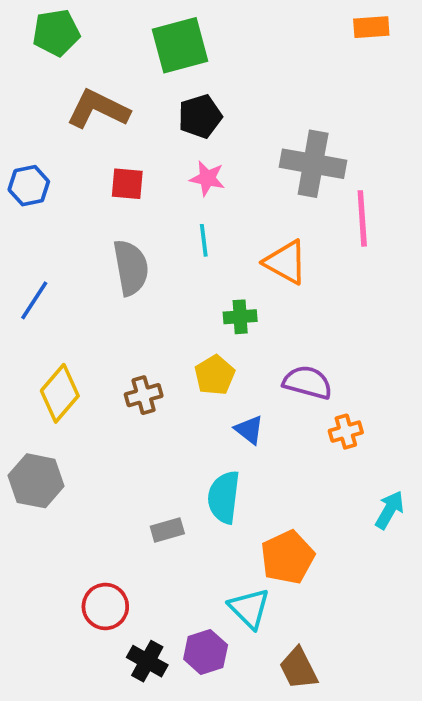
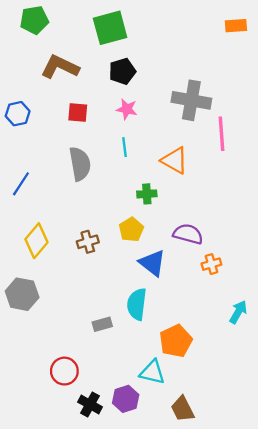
orange rectangle: (371, 27) -> (236, 26), moved
blue triangle: (249, 430) -> (152, 263), size x1.5
cyan triangle: (249, 608) -> (152, 372), turned -32

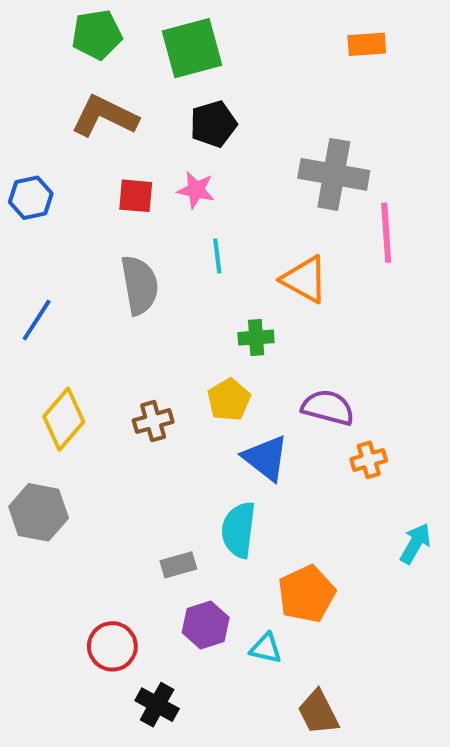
green pentagon: (34, 20) -> (97, 35), moved
orange rectangle: (236, 26) -> (367, 44), moved
pink star: (127, 109) -> (196, 190), moved
cyan triangle: (152, 372) -> (266, 648), size x0.7
purple hexagon: (126, 399) -> (206, 625), moved

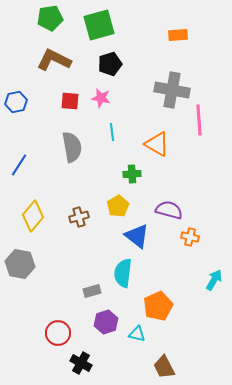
orange rectangle: (367, 44) -> (178, 35), moved
orange cross: (369, 460) -> (190, 237), turned 30

